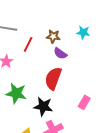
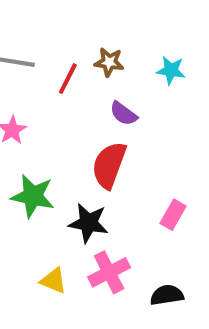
brown star: (53, 36) -> (109, 62), moved
red line: (28, 44) -> (68, 79), moved

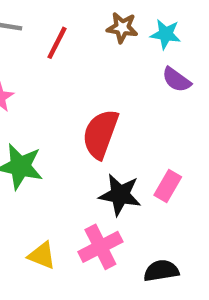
brown star: (109, 62) -> (122, 28), moved
purple semicircle: (124, 114) -> (176, 80), moved
black star: (88, 223) -> (120, 195), moved

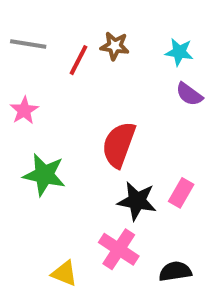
brown star: (122, 28) -> (115, 46), moved
pink cross: (100, 247) -> (119, 249), turned -30
yellow triangle: (42, 256) -> (64, 273), moved

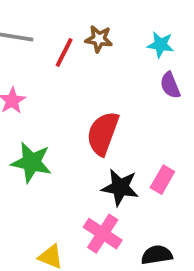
purple semicircle: (189, 94) -> (170, 85), turned 32

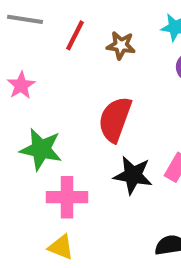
brown star: (99, 39) -> (121, 45), moved
pink cross: (103, 234) -> (67, 197), moved, turned -33

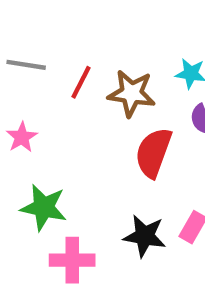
brown star: (121, 45) -> (131, 93), size x1.5
red semicircle: (115, 119) -> (153, 153), moved

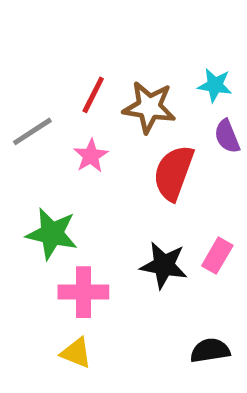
gray line: (26, 65) -> (32, 131), moved, turned -42
pink star: (22, 137) -> (91, 156), moved

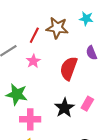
cyan star: (215, 85) -> (86, 19), moved
brown star: (149, 107) -> (57, 28), moved
black star: (164, 265) -> (64, 108), turned 30

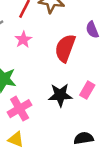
black star: (64, 108) -> (60, 95), turned 30
pink cross: (30, 119) -> (20, 109), turned -30

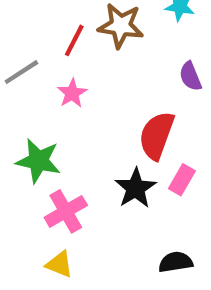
red semicircle: (65, 48) -> (157, 135), moved
black star: (60, 95) -> (135, 188), turned -30

